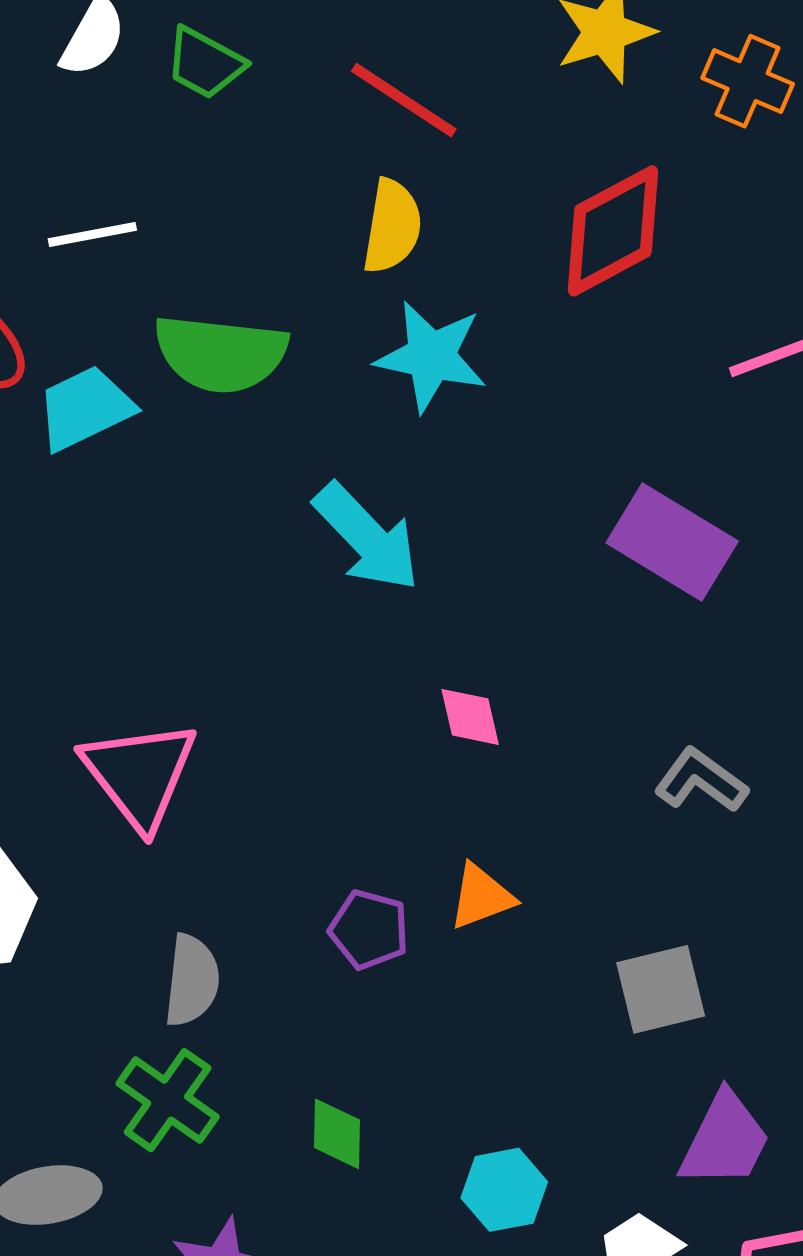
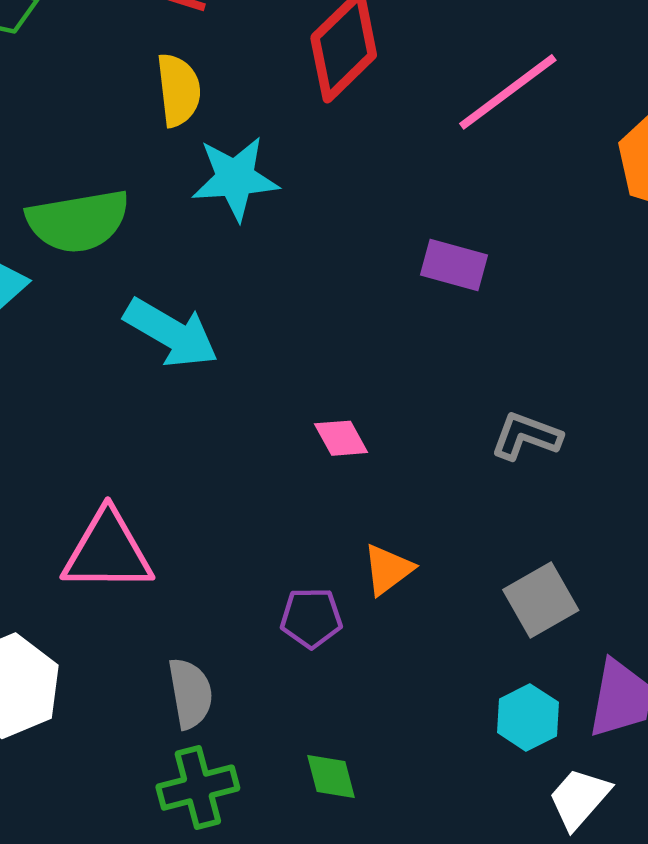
cyan arrow: (367, 537) -> (171, 333), moved
purple rectangle: (672, 542) -> (454, 265), size x0.7
pink triangle: (140, 774) -> (108, 551), turned -36
green cross: (168, 1100) -> (198, 788), turned -34
cyan hexagon: (504, 1190) -> (528, 717), moved

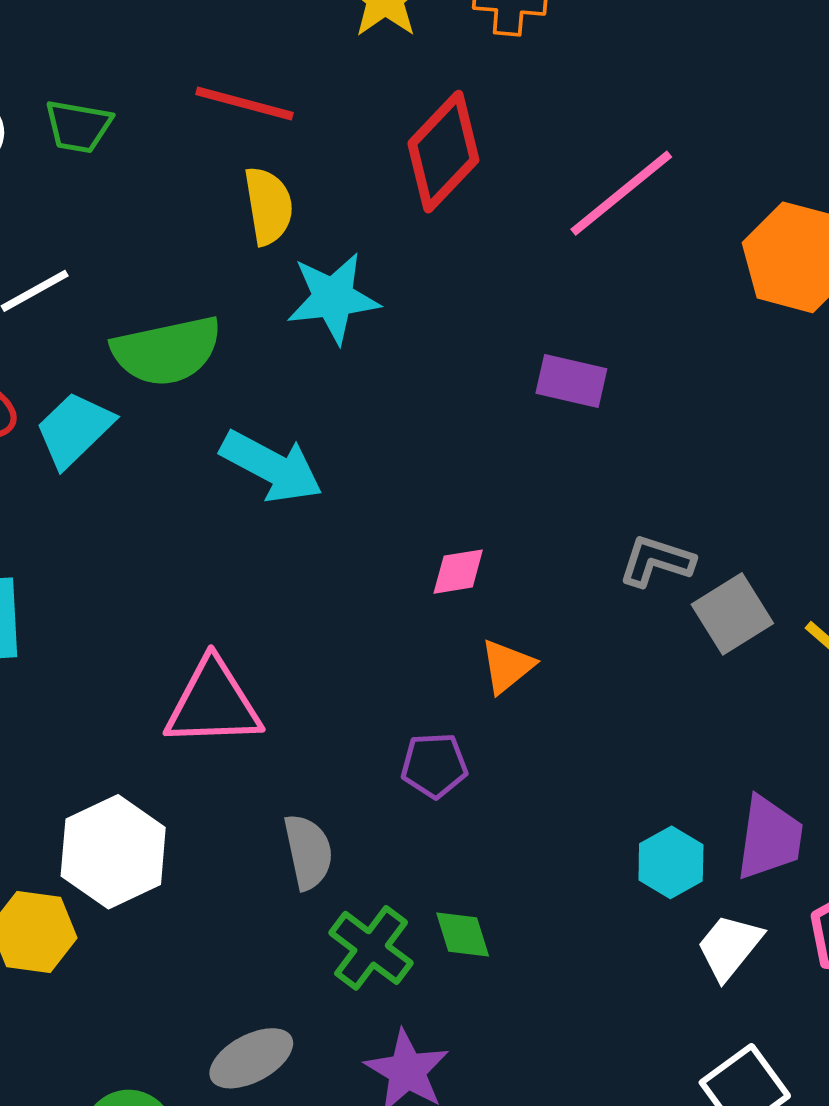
pink diamond: (341, 438) -> (458, 572), turned -68
orange triangle: (388, 569) -> (507, 666), moved
gray square: (541, 600) -> (732, 614), moved
green cross: (198, 788) -> (371, 948), moved, turned -36

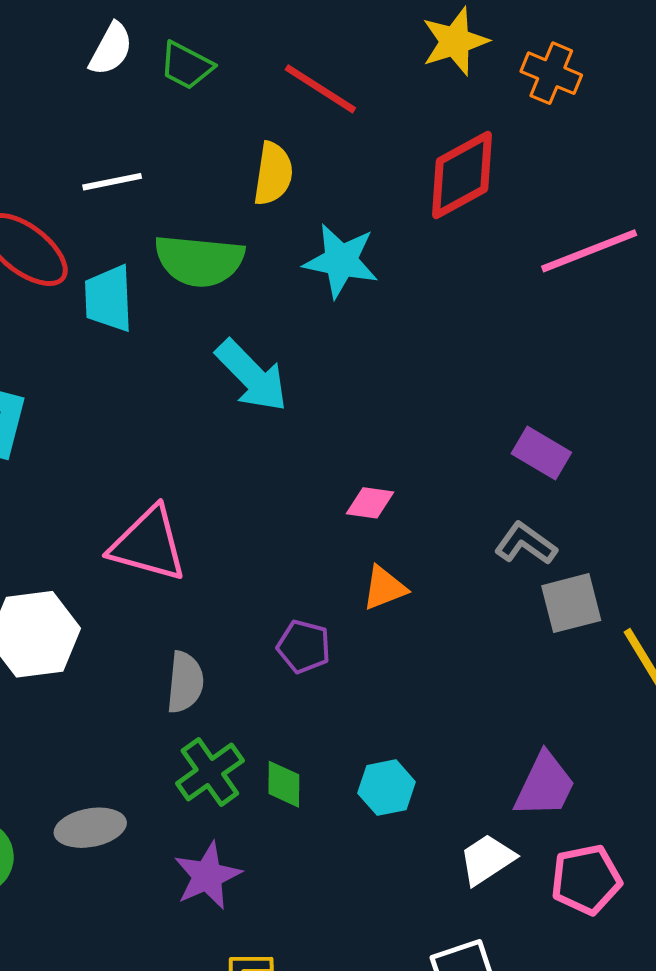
yellow semicircle: (268, 206) -> (273, 174), moved
purple rectangle: (571, 381) -> (541, 453), moved
cyan trapezoid: (74, 429) -> (109, 298), turned -66
cyan hexagon: (671, 862) -> (387, 788), moved

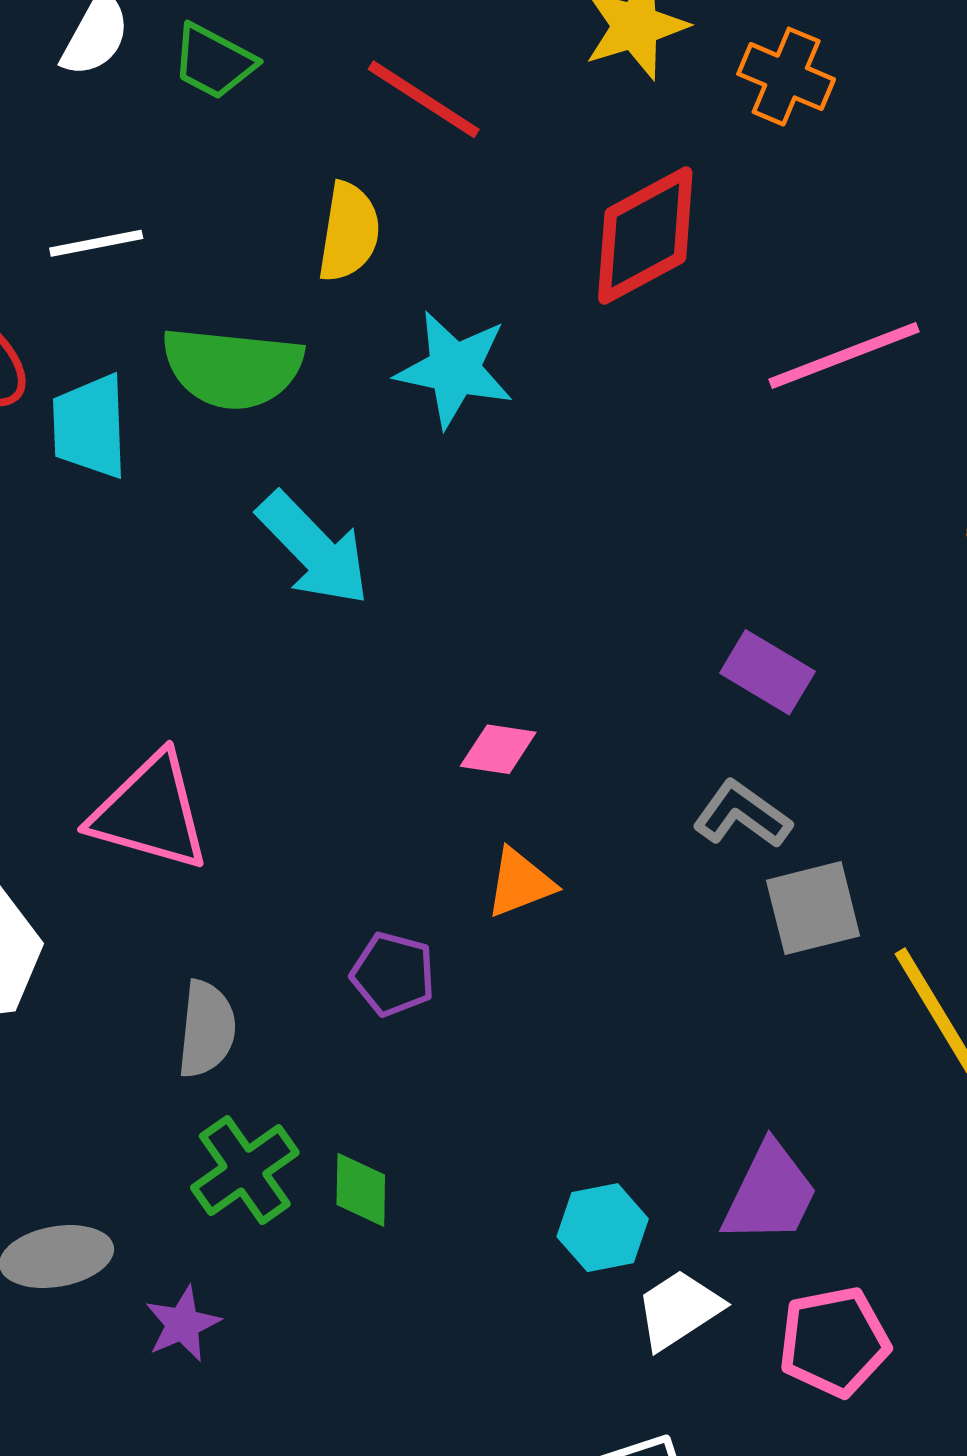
cyan hexagon: (387, 788) -> (603, 1228), moved
purple star: (207, 876) -> (183, 1324), moved, size x0.7

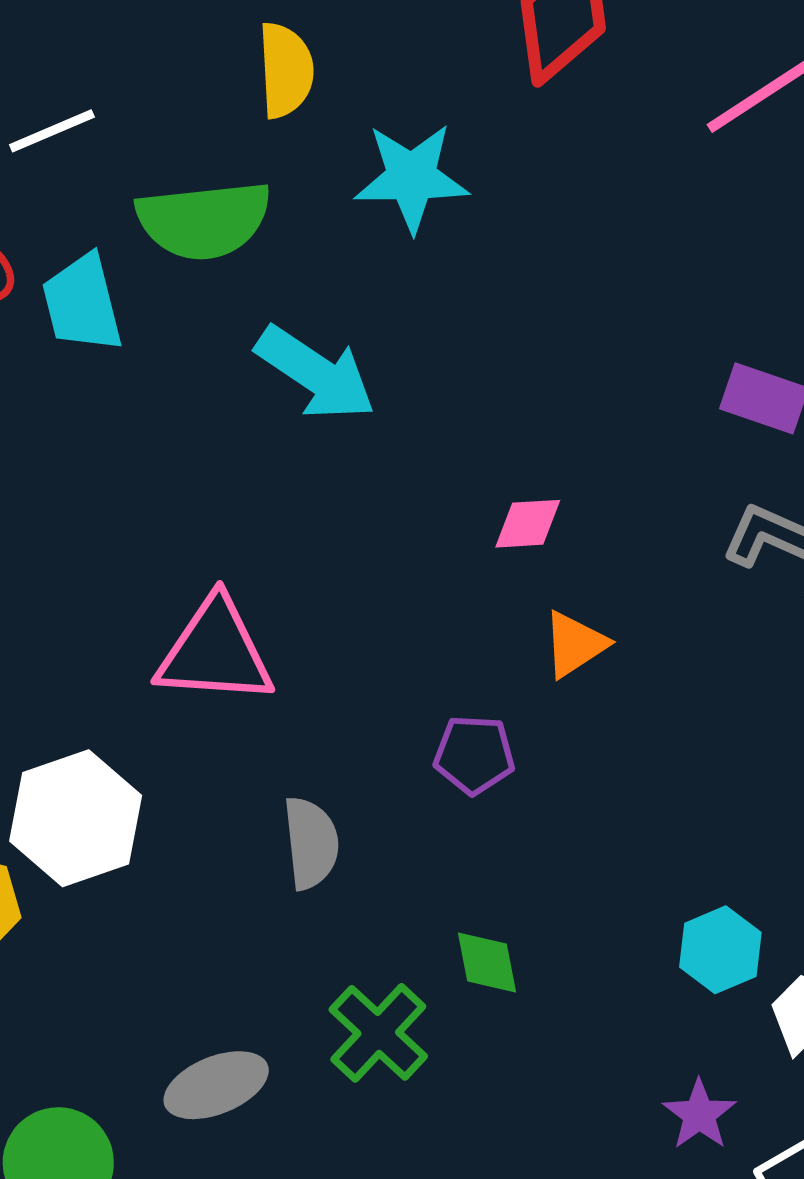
green cross: (245, 1170) -> (378, 1033), moved
purple star: (183, 1324) -> (699, 1115), moved

